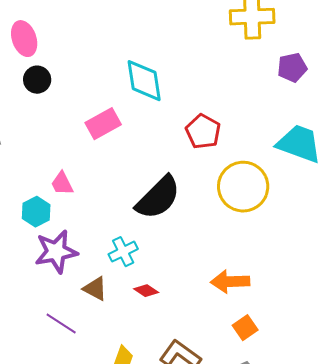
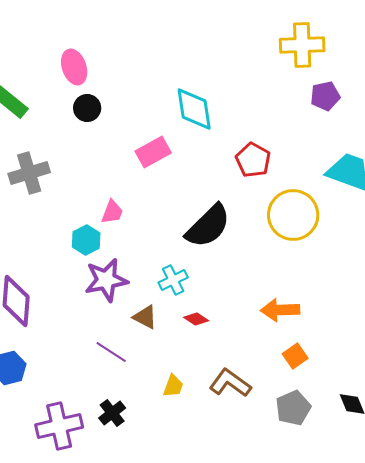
purple pentagon: (292, 68) -> (325, 96), moved
pink trapezoid: (62, 184) -> (112, 212), turned -132

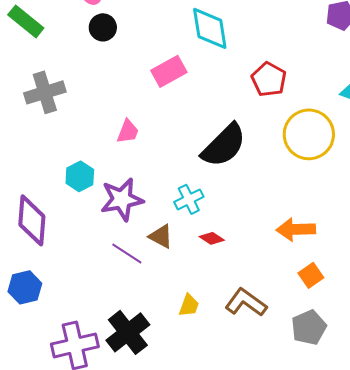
cyan hexagon: (86, 240) -> (80, 176), moved
purple line: (111, 352) -> (127, 253), moved
black cross: (112, 413) -> (128, 332), size x1.6

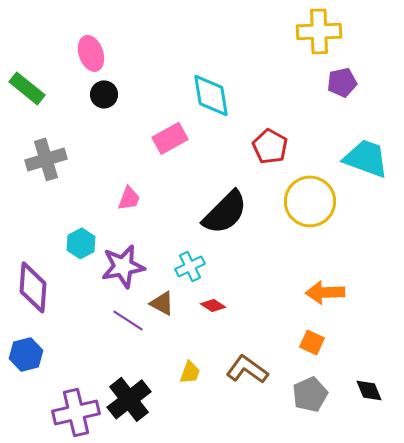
orange arrow: (296, 229) -> (325, 292), moved
orange square: (311, 275) -> (312, 342), turned -30

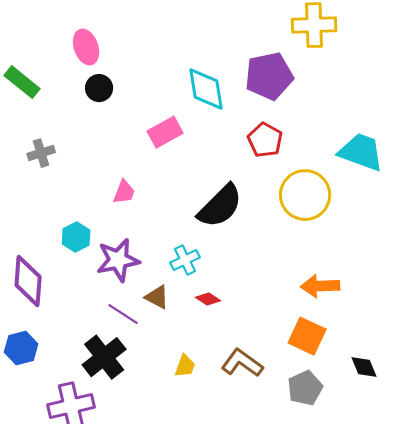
purple pentagon: (342, 82) -> (269, 76), moved, size x1.6
gray cross: (46, 159) -> (41, 153), size x0.7
orange square: (312, 342) -> (307, 336), size x1.5
black diamond: (369, 390) -> (364, 367), moved
black cross: (129, 399) -> (104, 357), moved

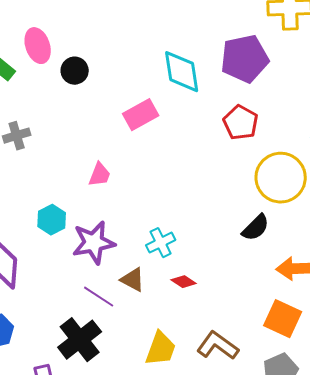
pink ellipse: (86, 47) -> (38, 46), moved
black semicircle: (220, 206) -> (256, 228), moved, size x0.6
yellow trapezoid: (185, 366) -> (161, 349), size x1.5

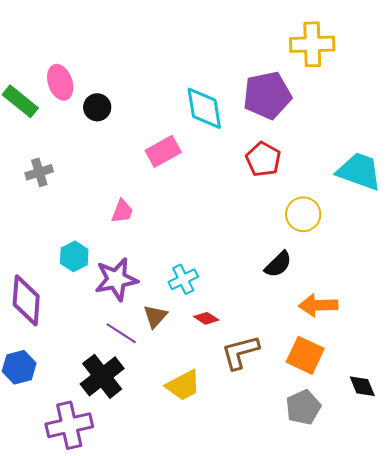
yellow circle: (281, 178) -> (303, 214), size x0.7
brown triangle: (133, 280) -> (155, 316), turned 44
brown L-shape: (218, 346) -> (240, 352), moved, turned -51
yellow trapezoid: (161, 349) -> (183, 385), turned 42

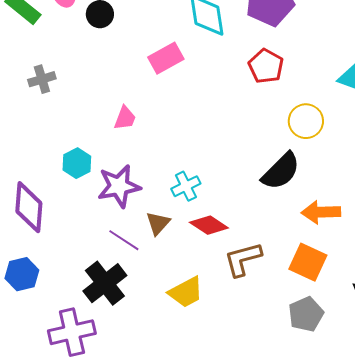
black semicircle: (278, 264) -> (281, 171), size x1.4
red diamond: (206, 318) -> (209, 225), size x1.5

